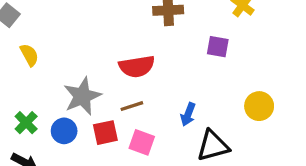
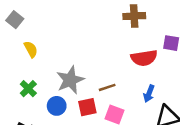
red semicircle: (137, 66) -> (144, 58), moved
green cross: (26, 123) -> (28, 89), moved

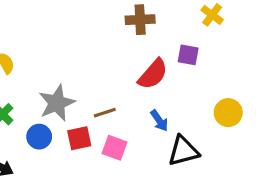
red semicircle: (144, 58) -> (153, 74), turned -40
blue arrow: (149, 94) -> (159, 121), turned -56

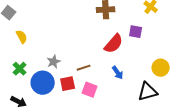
gray star: (57, 103) -> (54, 62), size x0.6
blue circle: (39, 137) -> (43, 83), size x1.5
black triangle: (183, 151) -> (148, 92), moved

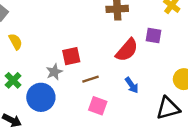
red square: (68, 84) -> (71, 56), moved

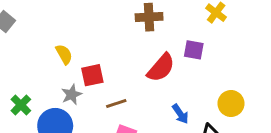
yellow semicircle: (15, 42) -> (64, 54), moved
blue arrow: (132, 85) -> (180, 114), moved

